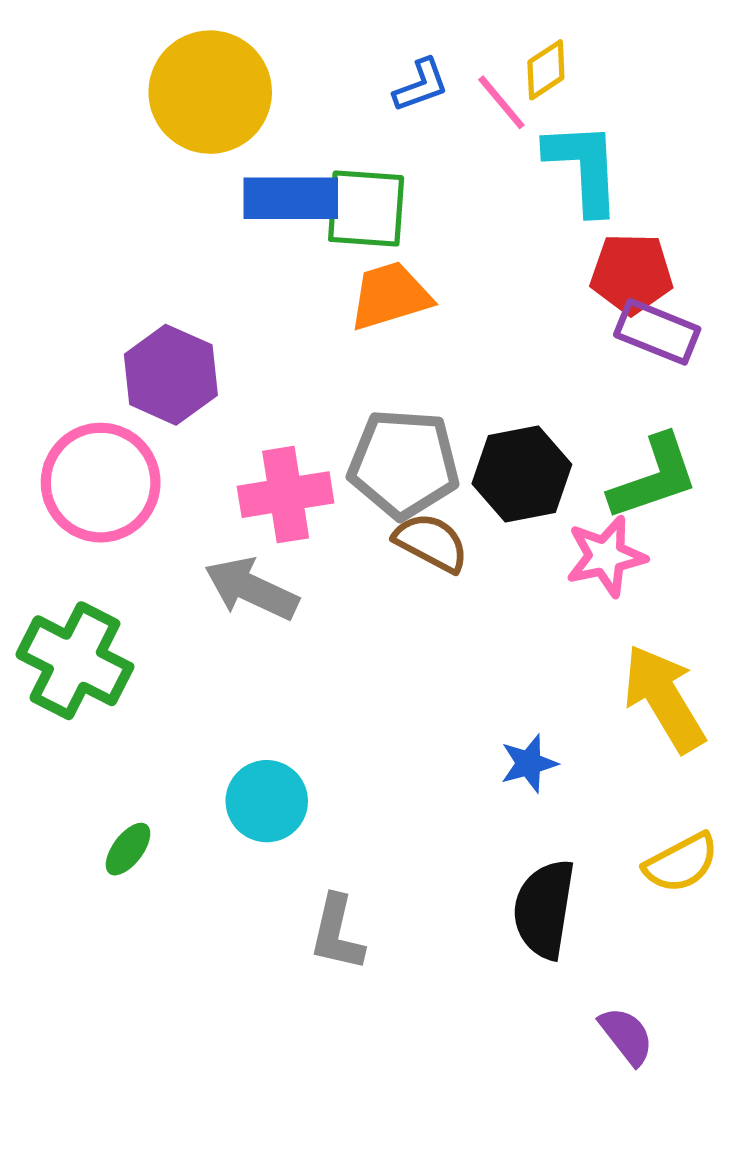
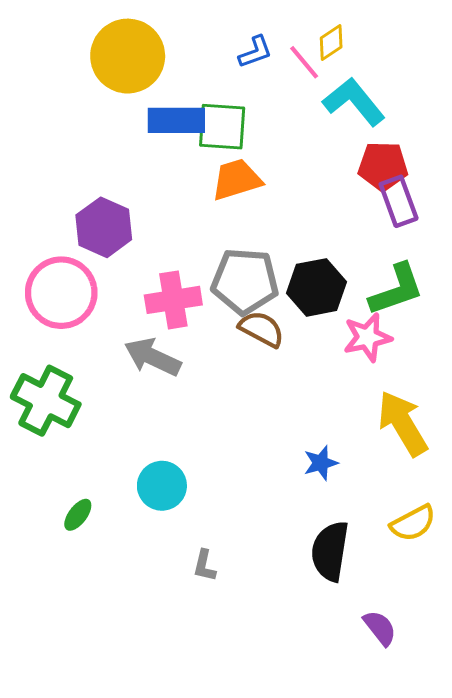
cyan L-shape: (584, 167) -> (354, 102), turned -36
purple rectangle: (657, 332) -> (399, 201), turned 48
gray L-shape: (337, 933) -> (204, 566), size x0.7

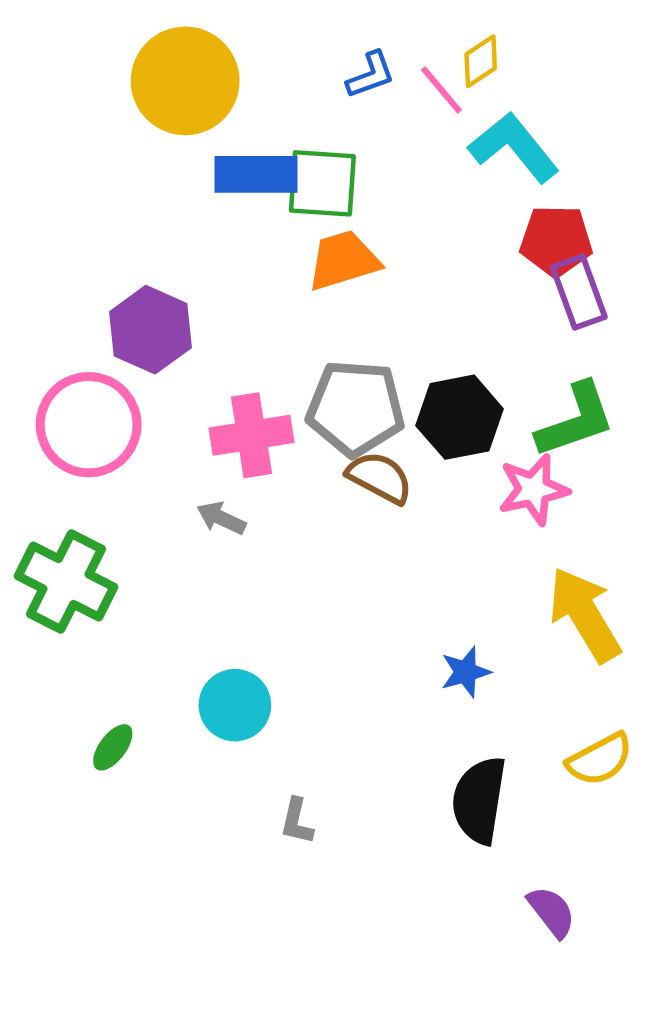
gray arrow: (153, 357) -> (221, 518), size x0.6

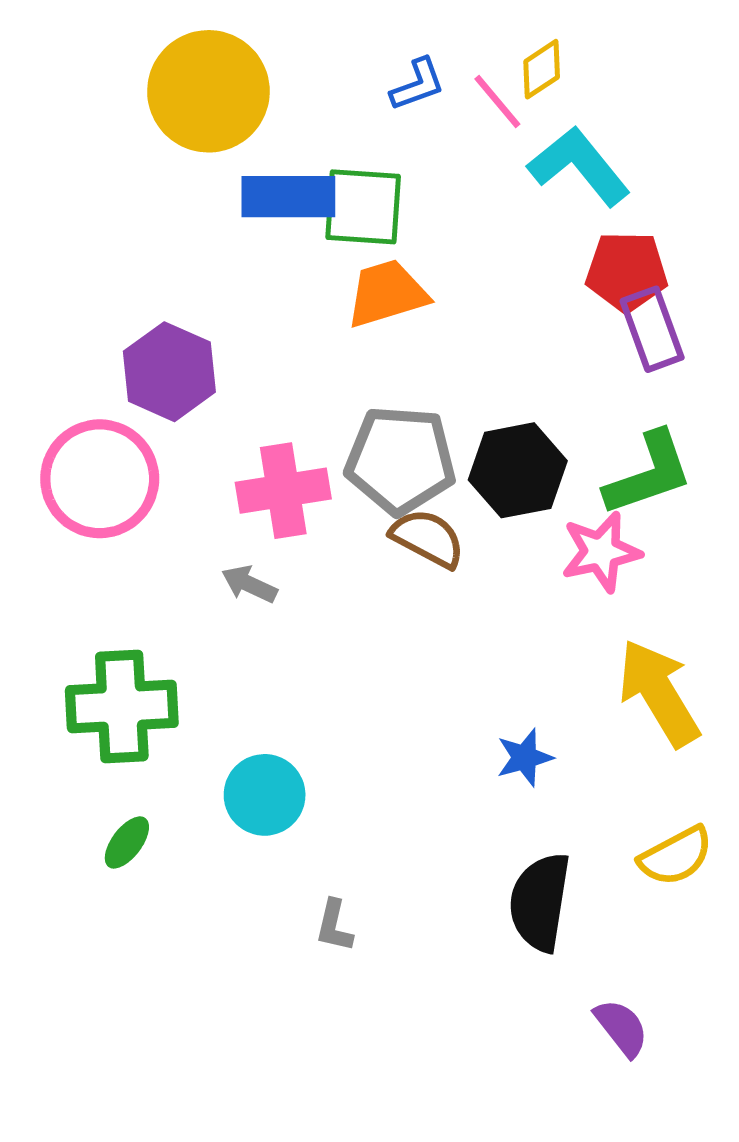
green cross: (66, 581) -> (122, 707), moved, turned -30

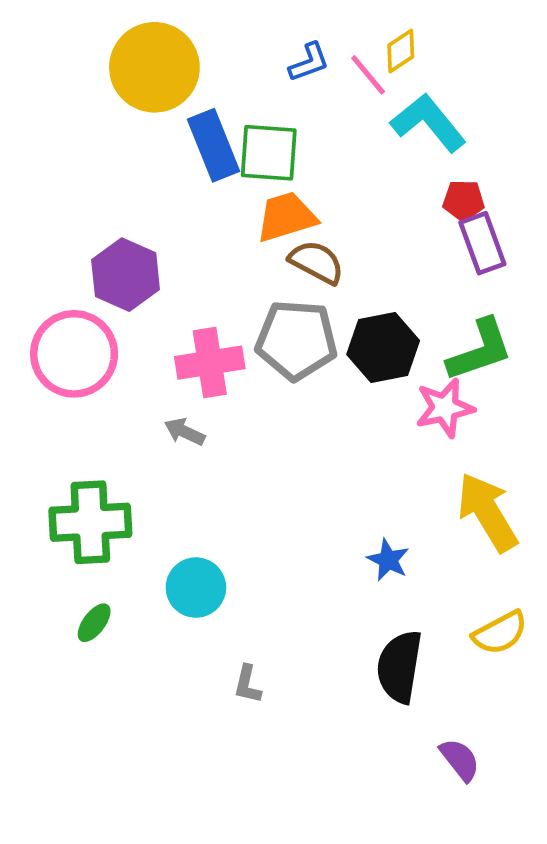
blue rectangle: (288, 197) -> (213, 145), turned 68
red pentagon: (627, 271) -> (464, 201), size x0.7
brown semicircle: (428, 538) -> (317, 262), moved
blue star: (525, 758) -> (388, 560), turned -30

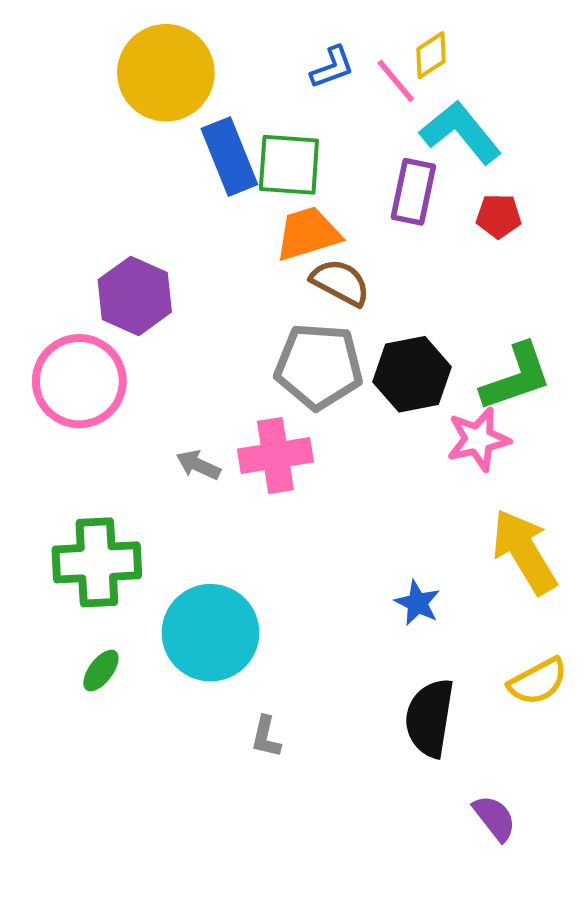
purple rectangle: (482, 243) -> (413, 192), moved, turned 32
pink cross: (210, 363) -> (275, 456), moved
cyan circle: (196, 588) -> (210, 633), size x1.5

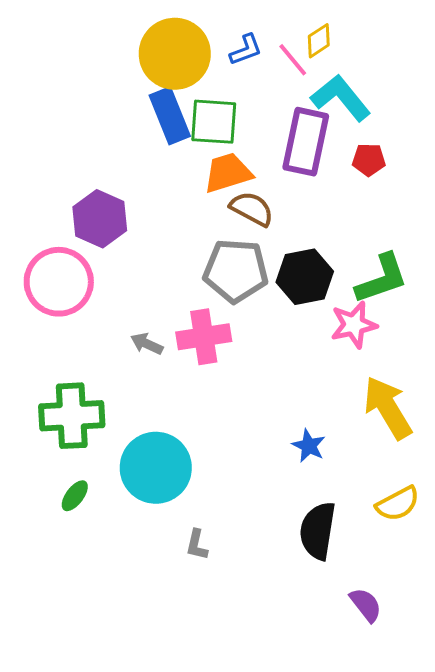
yellow circle: (166, 73) -> (175, 54), moved
purple rectangle: (413, 192) -> (306, 142), size x1.4

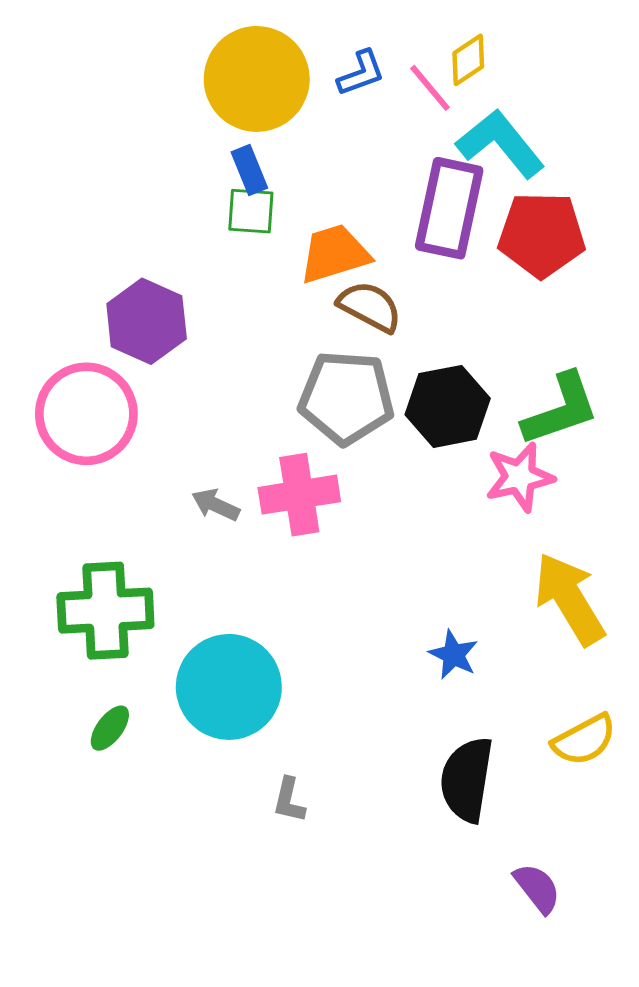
blue rectangle: (170, 116) -> (249, 170), size x0.6
green square: (214, 122) -> (251, 211), moved, size x0.7
red pentagon: (369, 160) -> (542, 235), size x1.8

